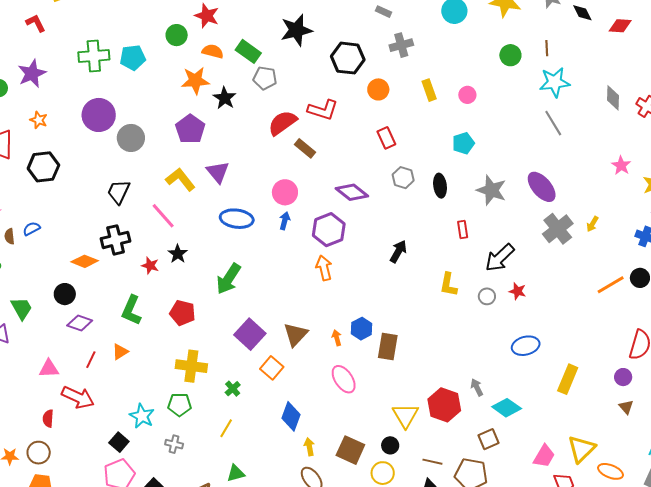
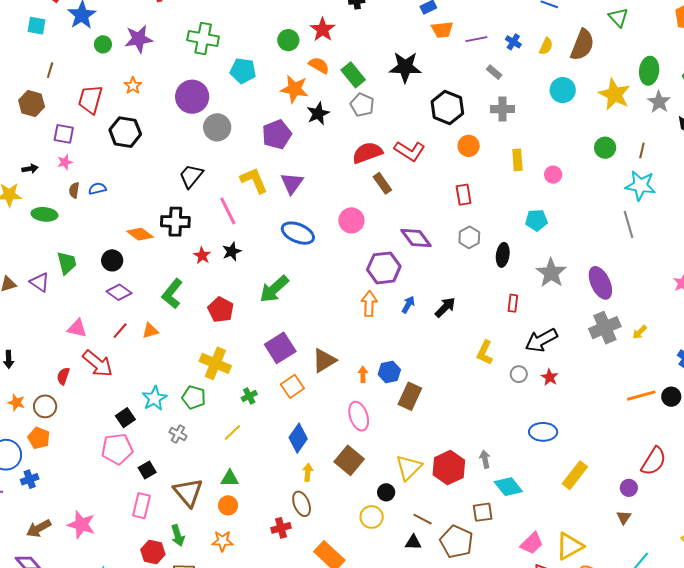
cyan pentagon: (133, 58) -> (243, 71), moved
blue arrow: (285, 221) -> (408, 305), moved
brown square: (350, 450) -> (349, 460), moved

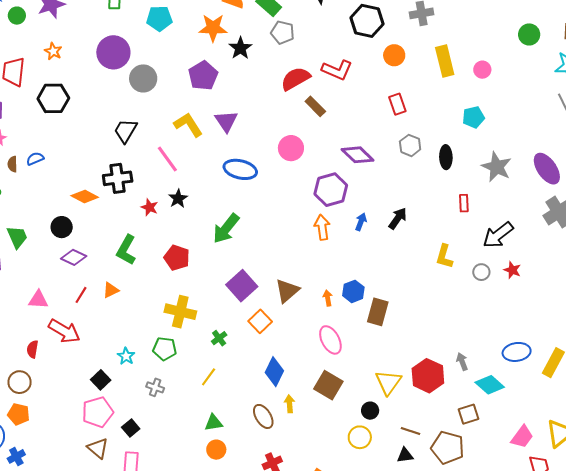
yellow rectangle: (517, 160) -> (445, 61), size x1.4
cyan star: (154, 398) -> (126, 356), size x0.7
blue ellipse: (543, 432) -> (517, 352), moved
brown triangle: (188, 492) -> (98, 448), moved, size x0.7
brown ellipse: (302, 504) -> (263, 416), moved

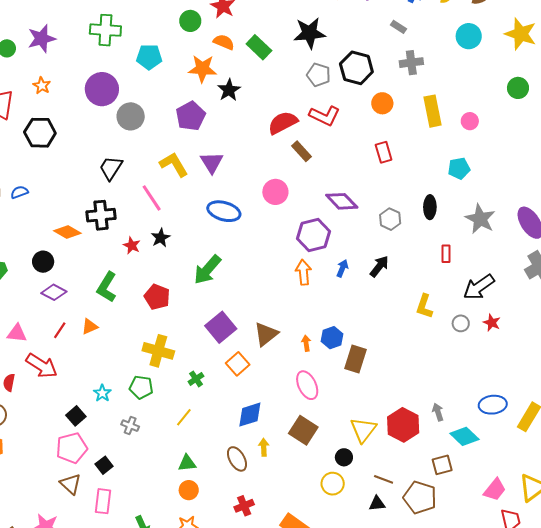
gray pentagon: (282, 32) -> (319, 75), moved
gray hexagon: (410, 145) -> (390, 219), moved
blue diamond: (274, 372) -> (250, 415), turned 44

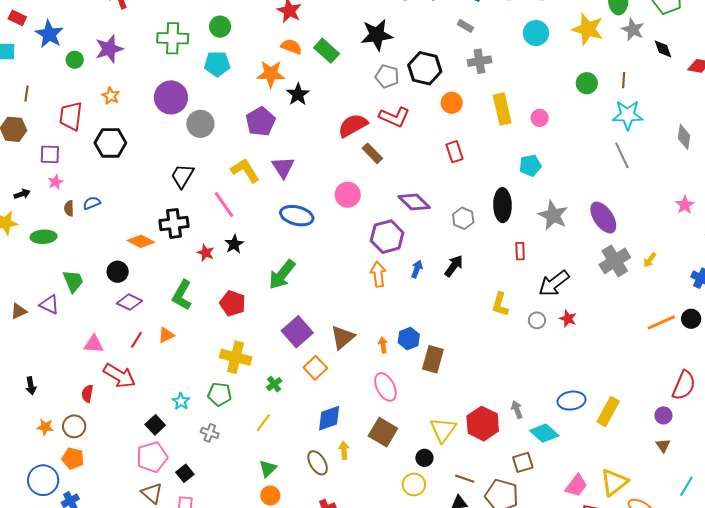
green circle: (190, 21) -> (220, 27), moved
black ellipse: (430, 207) -> (502, 205), size x1.4
green triangle: (187, 463) -> (268, 469), turned -36

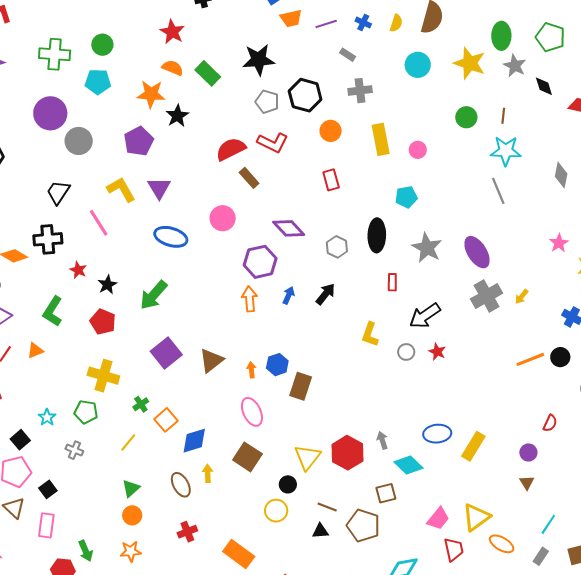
black star: (234, 244) -> (107, 285), moved
orange square: (315, 368) -> (166, 420), moved
red semicircle: (684, 385) -> (550, 423), size x0.6

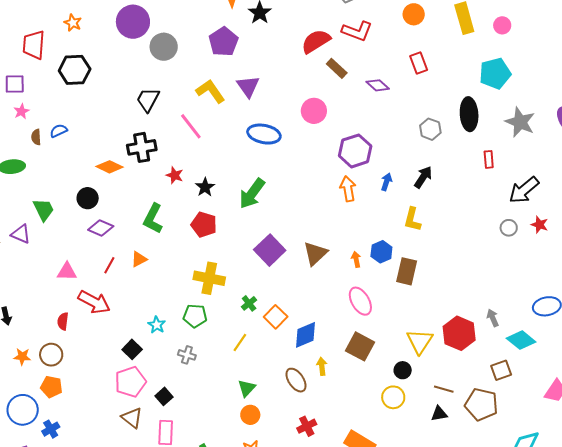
cyan pentagon: (406, 197) -> (495, 73), size x1.4
purple diamond: (289, 228) -> (378, 85), moved, size x0.7
yellow L-shape: (370, 334) -> (412, 219), moved

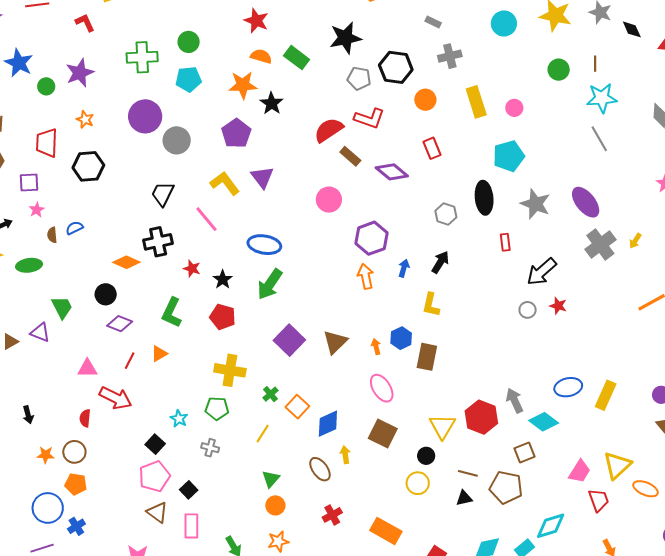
purple diamond: (378, 85) -> (392, 172), size x1.4
blue ellipse: (264, 134) -> (264, 245), moved
gray arrow: (493, 318) -> (515, 400), size x1.4

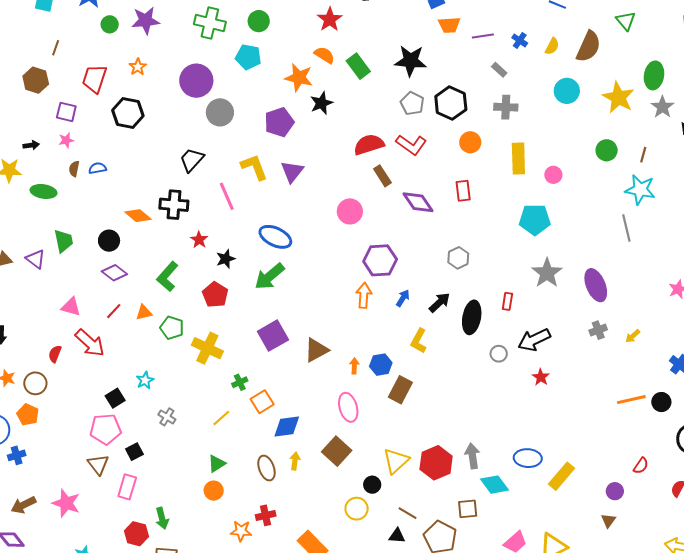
black ellipse: (484, 198) -> (472, 317), moved
gray cross: (600, 245) -> (598, 330), size x0.6
gray circle: (528, 310) -> (499, 354), moved
green pentagon: (217, 408) -> (172, 328), moved
orange star: (278, 541) -> (241, 531), moved

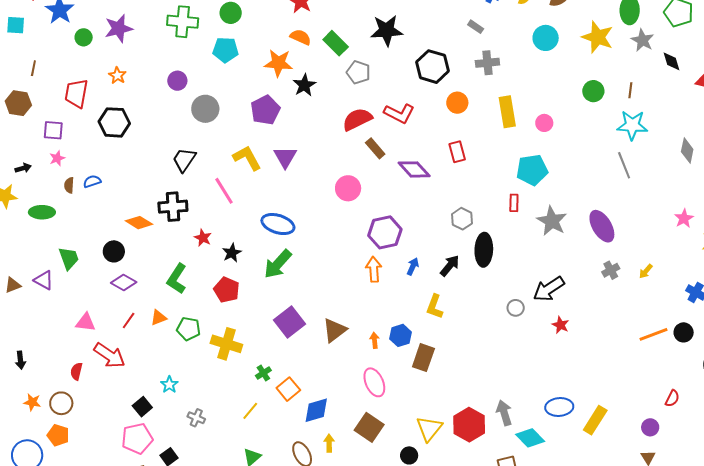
purple circle: (196, 81) -> (177, 81), size x0.6
gray pentagon: (412, 103) -> (358, 72), moved
red rectangle: (507, 301) -> (514, 203), moved
black ellipse: (472, 317) -> (484, 250), moved

